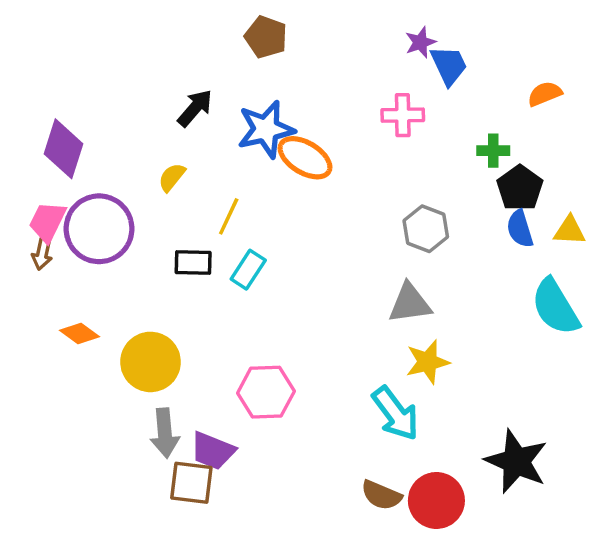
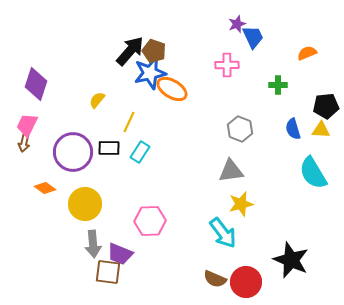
brown pentagon: (266, 37) -> (154, 51), moved
black arrow: (195, 108) -> (130, 51), moved, size x1.4
black pentagon: (520, 188) -> (326, 106), moved, turned 30
purple circle: (99, 229) -> (73, 152), moved

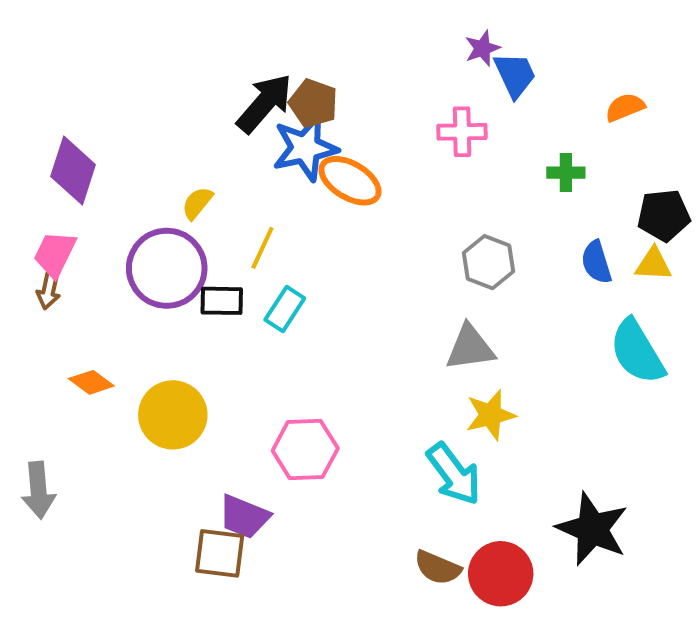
purple circle: (73, 152) -> (167, 268), moved
gray arrow: (93, 244) -> (38, 490), moved

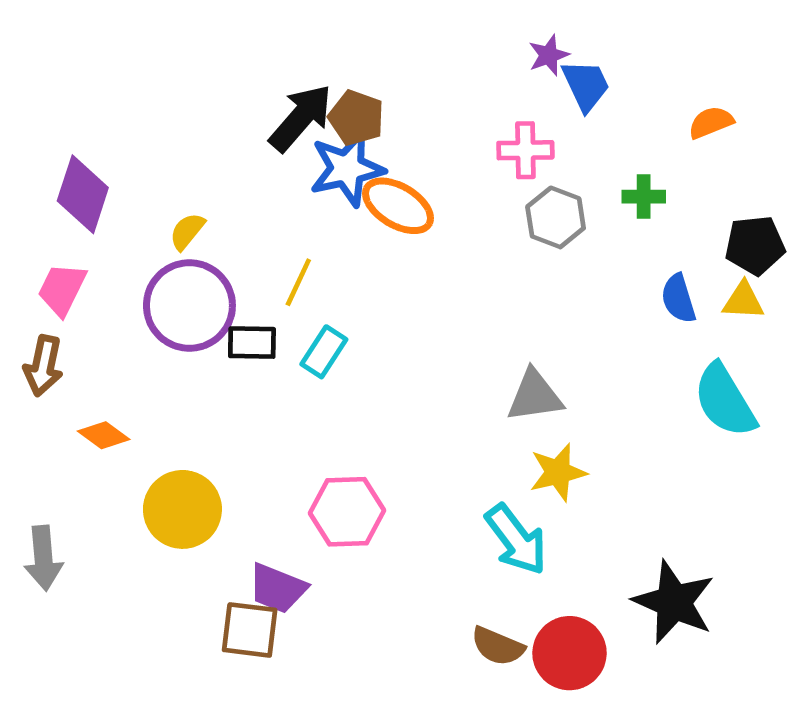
yellow semicircle: (197, 203) -> (187, 231), moved
gray hexagon: (488, 262) -> (556, 217), moved
brown arrow: (49, 291) -> (43, 366), moved, size x1.4
yellow circle: (173, 415) -> (182, 509), moved

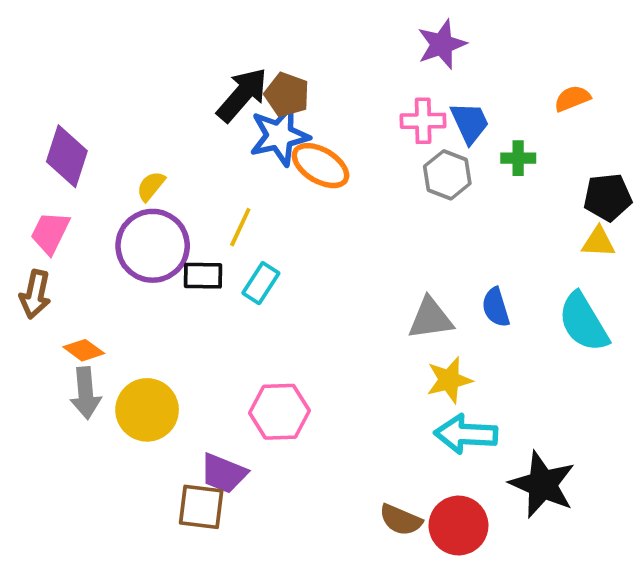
purple star: (549, 55) -> (442, 44), size x1.5
blue trapezoid: (586, 85) -> (470, 123), moved
blue semicircle: (678, 299) -> (496, 307), moved
cyan arrow: (516, 540) -> (466, 434), moved, turned 130
gray arrow: (43, 558) -> (86, 393), moved

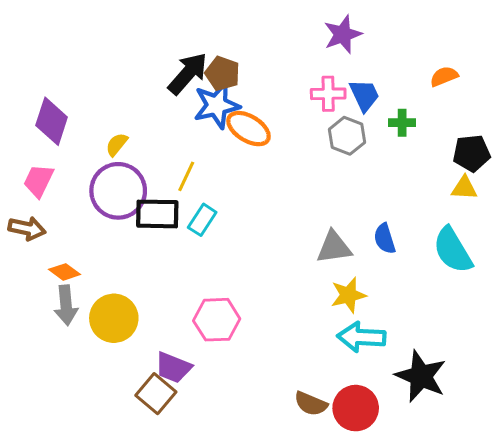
black rectangle: (203, 276) -> (157, 214), size x1.4
brown arrow: (35, 294) -> (27, 228), turned -90
brown square: (201, 507) -> (156, 394), turned 33

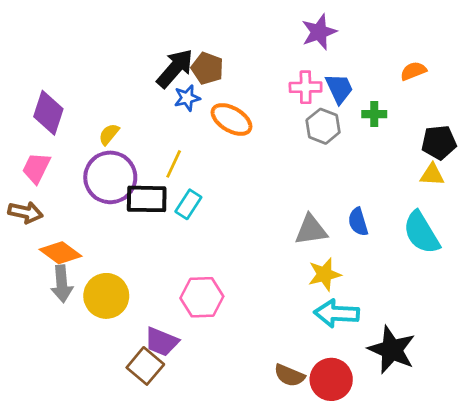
blue star: (217, 105) -> (187, 98), moved, size x0.6
orange diamond: (65, 272) -> (60, 253), size x1.4

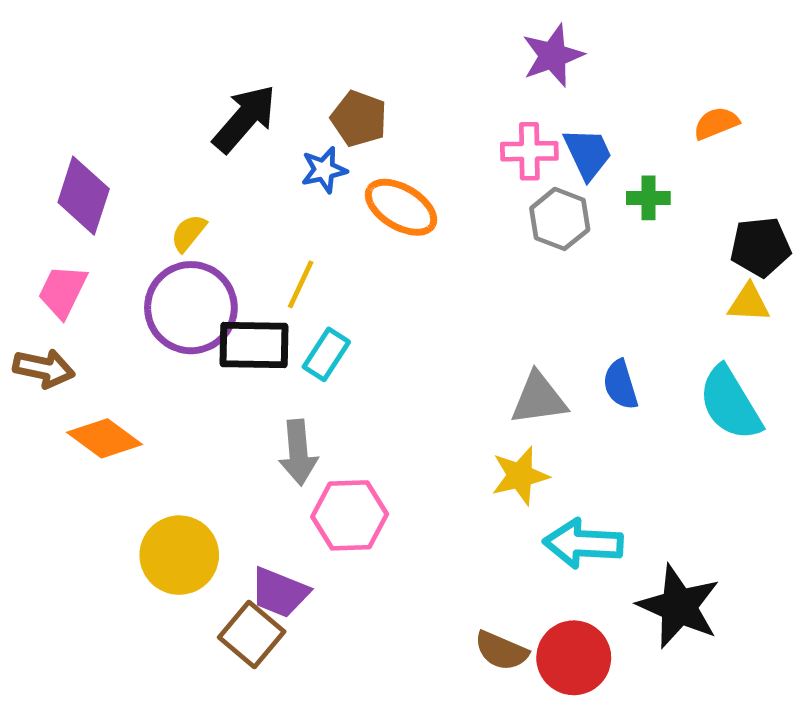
black arrow: (175, 68) -> (245, 119), moved
yellow star: (324, 274) -> (520, 476), moved
gray arrow: (62, 284) -> (298, 452), moved
yellow circle: (106, 296) -> (179, 555), moved

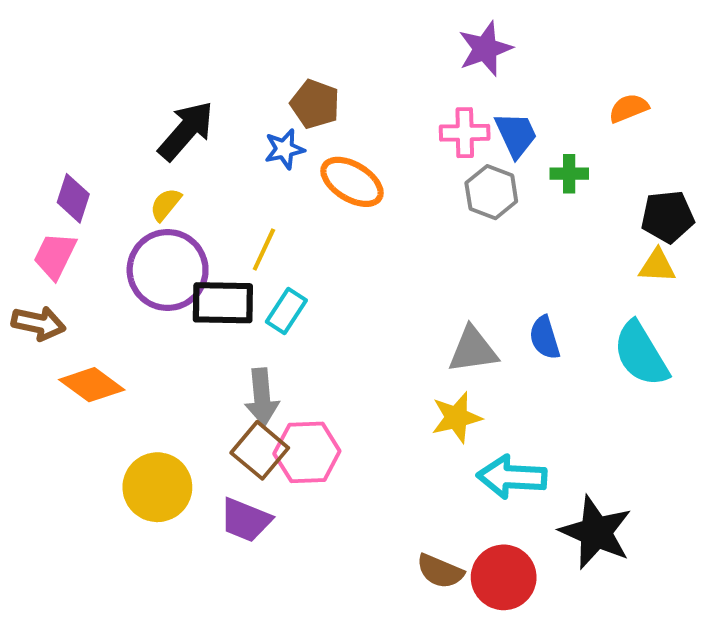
black arrow: (245, 119) -> (186, 131), moved
purple diamond: (84, 196) -> (73, 198), moved, size x0.7
brown square: (252, 634) -> (260, 450), moved

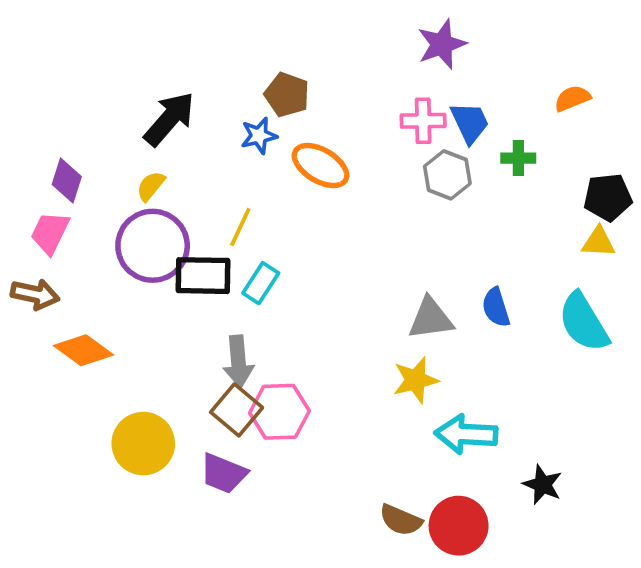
black star: (596, 532) -> (543, 485), size x0.6

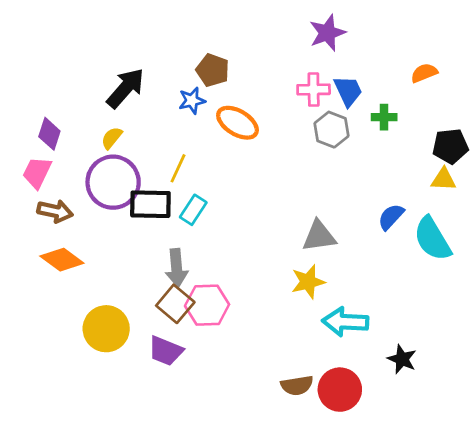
brown arrow: (35, 294) -> (55, 211), moved
blue semicircle: (496, 307) -> (391, 217), moved, turned 60
brown semicircle: (401, 520) -> (297, 385), turned -32

